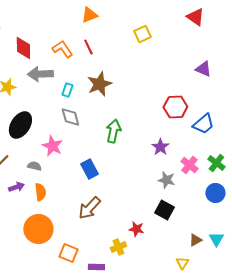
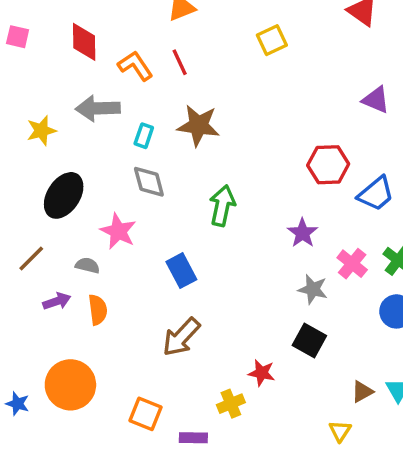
red diamond: (23, 48) -> (84, 42), moved
brown star: (99, 84) -> (198, 125), turned 30
orange circle: (38, 229) -> (70, 385), moved

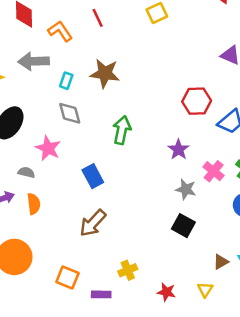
red line: (180, 62) -> (98, 18), moved
red star: (262, 373) -> (166, 292), moved

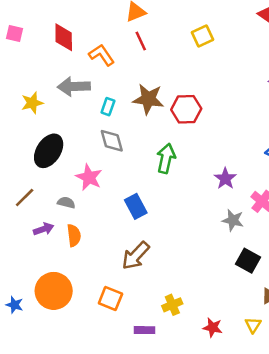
red hexagon: (197, 101) -> (186, 109), moved
black square: (183, 226) -> (248, 261), moved
orange square: (67, 277) -> (110, 298), moved

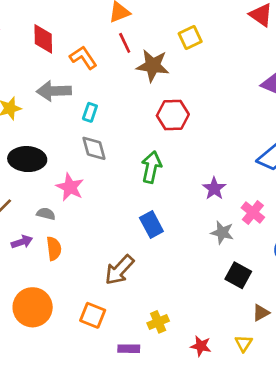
brown star: (148, 99) -> (153, 66), moved
black ellipse: (49, 151) -> (27, 159), turned 60
blue rectangle: (136, 206) -> (151, 224), moved

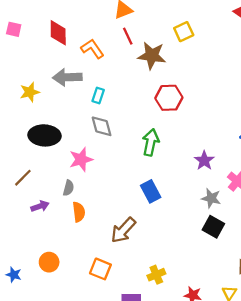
pink star: (70, 187) -> (81, 159), turned 30
gray semicircle: (46, 214) -> (68, 188), moved, turned 91
orange semicircle: (54, 249) -> (79, 212), moved
black square: (238, 275) -> (213, 227), moved
orange circle: (33, 307) -> (49, 262), size x0.6

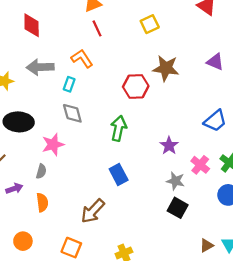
orange L-shape: (92, 49) -> (82, 59), moved
brown star: (152, 56) -> (166, 68), moved
orange semicircle: (79, 212) -> (42, 202), moved

